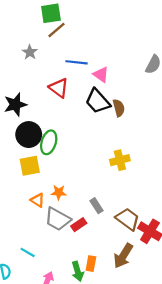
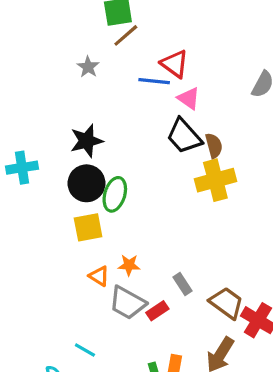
red triangle: (59, 88) -> (175, 64), moved
black star: (15, 105) -> (87, 141), moved
yellow cross: (120, 160) -> (215, 180), moved, size x1.4

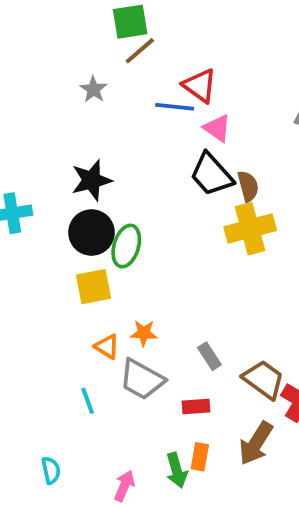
red rectangle: (157, 311) -> (196, 407), moved, turned 30
cyan line: (85, 350) -> (88, 401), moved, turned 40

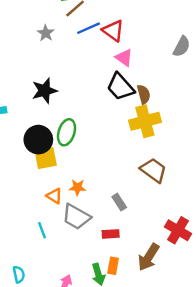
blue line: (175, 107) -> (89, 28), moved, turned -30
black circle: (92, 232) -> (38, 140), moved
brown trapezoid: (264, 379) -> (153, 170), moved

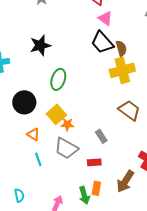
black circle: (38, 140) -> (24, 102), moved
yellow square: (46, 158) -> (56, 114), moved, turned -30
orange triangle: (54, 196) -> (33, 134), moved

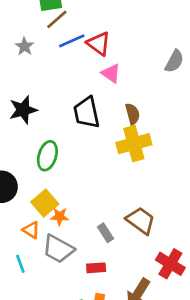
black trapezoid: (102, 42) -> (87, 113), moved, turned 30
brown trapezoid: (129, 110) -> (141, 221), moved
orange triangle: (33, 134) -> (31, 230), moved

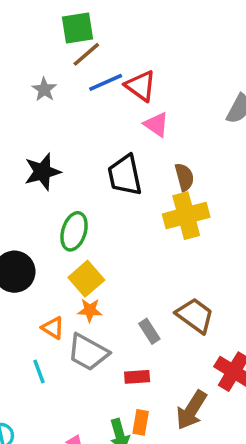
yellow square: (45, 203) -> (86, 279), moved

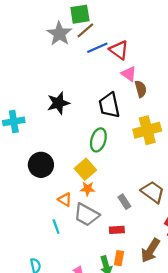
gray star: (44, 89) -> (59, 34), moved, size x1.6
brown semicircle: (184, 177) -> (141, 89), moved
green ellipse: (74, 231) -> (98, 140), moved

